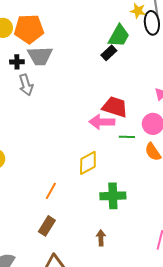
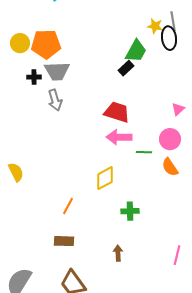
gray arrow: (26, 85) -> (55, 100), moved
red trapezoid: (115, 107) -> (117, 112), moved
green cross: (113, 196) -> (130, 211), size x0.7
brown rectangle: (47, 226) -> (64, 241), turned 60

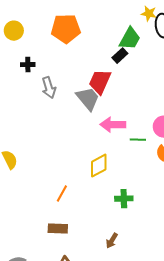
orange pentagon: (46, 44) -> (66, 29), moved
gray trapezoid: (57, 71) -> (88, 99), moved, turned -128
red trapezoid: (117, 112) -> (100, 82), moved, turned -84
brown arrow: (118, 253) -> (112, 241), turned -147

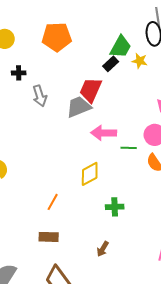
yellow star: (149, 14) -> (140, 61), moved
gray trapezoid: (88, 99) -> (79, 107), turned -72

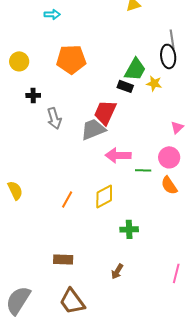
black rectangle: (111, 64) -> (125, 86), turned 63
orange line: (53, 202) -> (67, 199), moved

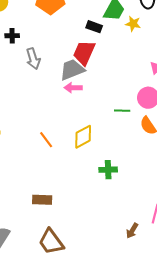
black rectangle: (125, 86) -> (94, 27), moved
pink arrow: (118, 155) -> (73, 88), moved, size x0.7
orange line: (67, 199) -> (46, 140), turned -66
brown arrow: (117, 271) -> (132, 231), moved

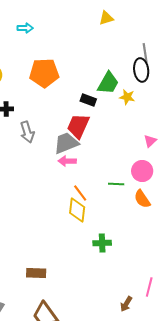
yellow diamond: (83, 137) -> (77, 210), turned -55
orange line: (46, 140) -> (80, 193), moved

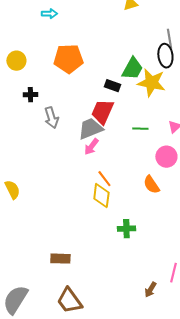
yellow star: (127, 97) -> (151, 83), size x1.8
pink arrow: (67, 161) -> (91, 147), turned -54
green line: (116, 184) -> (140, 129), moved
orange semicircle: (142, 199) -> (151, 185), moved

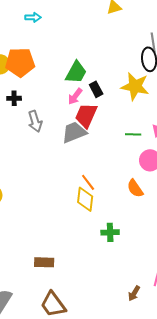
orange pentagon: (68, 59) -> (20, 62), moved
green trapezoid: (132, 69) -> (76, 72), moved
black rectangle: (112, 86) -> (96, 89), turned 42
green line: (140, 129) -> (133, 134), moved
pink arrow: (91, 147) -> (75, 96), moved

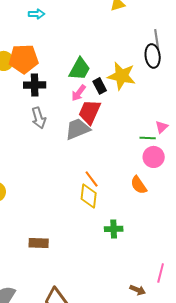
yellow star: (135, 86) -> (122, 76), moved
black cross: (14, 98) -> (35, 85), moved, size x1.5
green line: (133, 134) -> (148, 138), moved
brown rectangle: (44, 262) -> (39, 243), moved
brown arrow: (134, 293) -> (138, 290), turned -98

